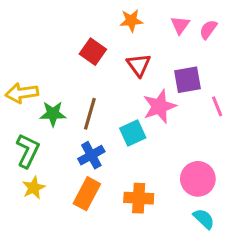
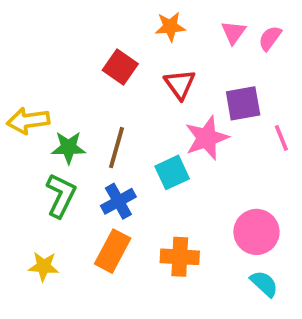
green L-shape: (28, 151) -> (61, 195), moved
yellow star: (34, 188) -> (44, 266), moved, turned 30

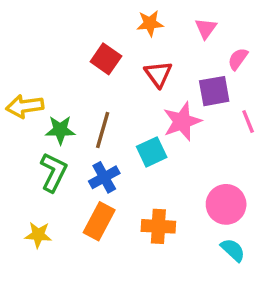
pink semicircle: (270, 38) -> (238, 59), moved

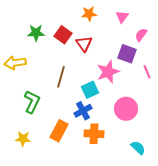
red triangle: (158, 74) -> (84, 44), moved
purple square: (214, 91) -> (127, 54), turned 30
green star: (60, 130) -> (36, 33), moved
blue cross: (104, 177) -> (83, 111), moved
pink circle: (226, 204) -> (126, 109), moved

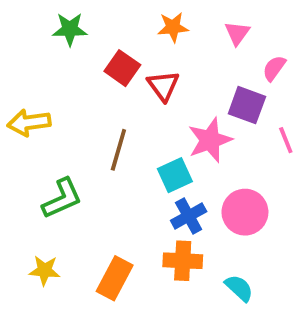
green star: (36, 33) -> (70, 29), moved
green L-shape: (32, 102) -> (62, 198), turned 40
blue cross: (83, 111) -> (189, 216), moved
orange rectangle: (59, 131) -> (115, 278), moved
cyan semicircle: (138, 148) -> (239, 288), moved

